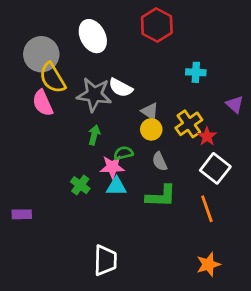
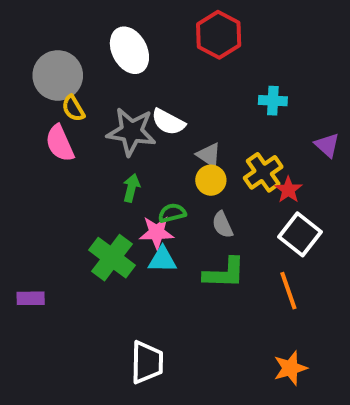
yellow semicircle: (52, 78) -> (73, 108), size x0.6
green cross: (80, 185) -> (112, 258), size x1.6

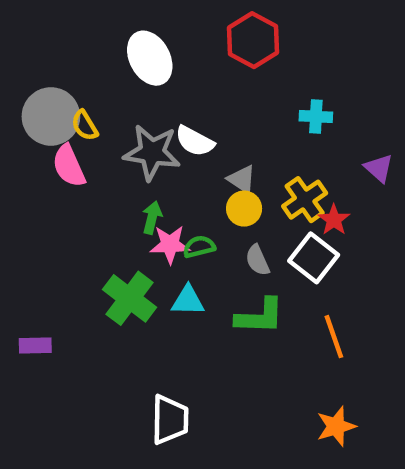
gray circle: (58, 75) -> (51, 116), moved
pink star: (157, 232) -> (170, 244), moved
white square: (300, 234) -> (314, 258), moved

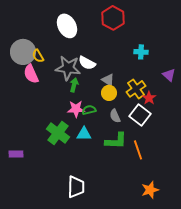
green arrow: (152, 218) -> (74, 85), moved
orange line: (334, 337) -> (138, 150), moved

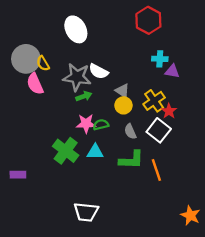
red hexagon: (113, 18) -> (148, 20), moved
purple triangle: (169, 75) -> (172, 71), moved, turned -32
green arrow: (74, 85) -> (84, 96), turned 56
white trapezoid: (76, 187) -> (86, 212), turned 95
orange star: (150, 190) -> (190, 215), moved, turned -30

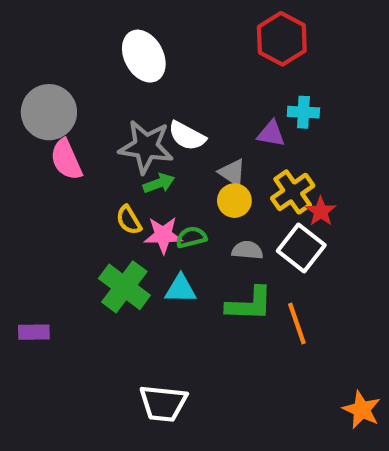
yellow semicircle: (43, 63) -> (129, 220), moved
purple triangle: (172, 71) -> (271, 134), moved
gray semicircle: (130, 131) -> (247, 250), turned 119

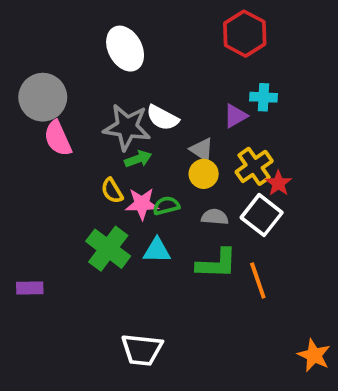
purple triangle: (271, 134) -> (235, 116), turned -40

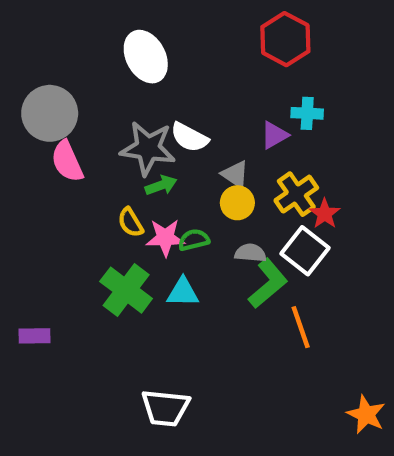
green L-shape: (217, 264) -> (268, 284), moved, turned -42

